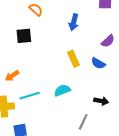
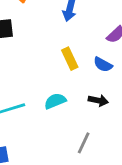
black arrow: (101, 101) -> (98, 100), moved

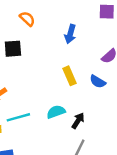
black arrow: (98, 100) -> (78, 121), moved, turned -70

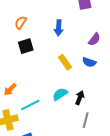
orange semicircle: (27, 19) -> (21, 23), turned -88
black square: (13, 49) -> (26, 46), moved

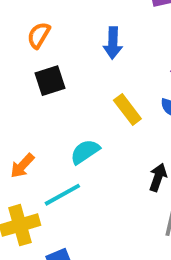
cyan semicircle: (60, 94) -> (85, 152), moved

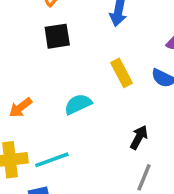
cyan line: (62, 195) -> (52, 160), moved

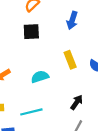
cyan line: (52, 160) -> (31, 112), moved

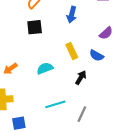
black arrow: (77, 102) -> (81, 78), moved
cyan line: (31, 112) -> (55, 104), moved

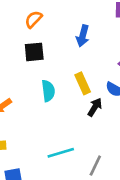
cyan semicircle: (45, 68) -> (48, 91), moved, turned 105
black arrow: (81, 78) -> (95, 107), moved

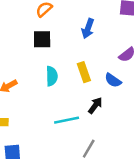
black arrow: (95, 107) -> (95, 105), moved
cyan line: (61, 153) -> (67, 120), moved

